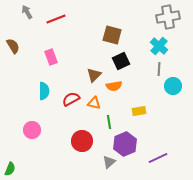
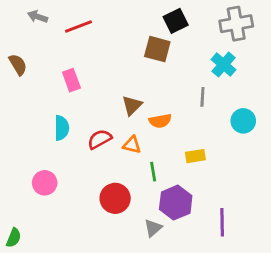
gray arrow: (27, 12) -> (38, 17), turned -40
black square: (121, 61) -> (176, 21), moved
gray line: (159, 69) -> (202, 97), moved
purple line: (158, 158) -> (222, 222), turned -66

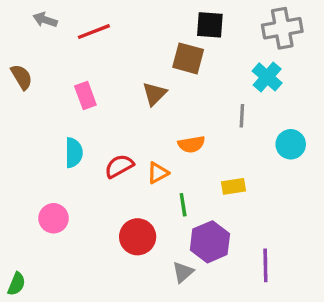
black square: (176, 21) -> (210, 25), turned 30
brown triangle: (132, 105) -> (154, 94), moved
orange triangle: (132, 145) -> (158, 173), turned -42

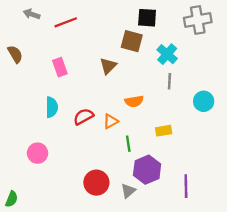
cyan cross: (267, 77) -> (167, 54), moved
red circle: (138, 237) -> (96, 183), moved

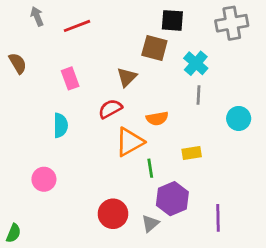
gray arrow: (32, 14) -> (37, 16), turned 49
red semicircle: (83, 117) -> (110, 109), moved
orange triangle: (111, 121) -> (130, 142), size x1.6

